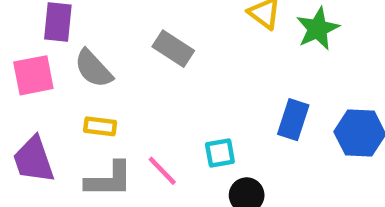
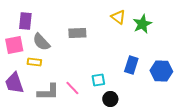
gray rectangle: (173, 49) -> (77, 33), turned -36
yellow rectangle: (100, 126) -> (34, 62), moved

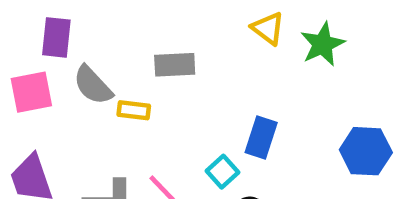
yellow rectangle: (34, 62) -> (134, 110), moved
blue rectangle: (131, 65) -> (261, 138), moved
cyan square: (98, 80) -> (222, 172), turned -32

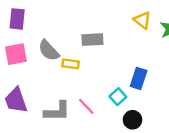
purple rectangle: (56, 37) -> (17, 19), moved

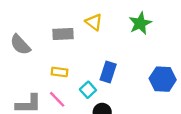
yellow triangle: (142, 20) -> (94, 22), moved
yellow rectangle: (71, 64) -> (59, 72), moved

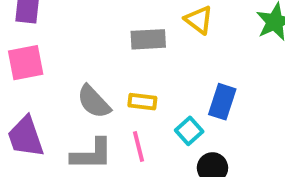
gray semicircle: (20, 45) -> (94, 102), moved
pink line: (57, 99) -> (138, 146), turned 30

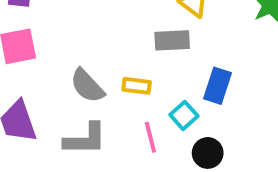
gray rectangle: (148, 39) -> (172, 40), moved
pink line: (138, 146) -> (150, 137), moved

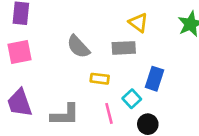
gray semicircle: (87, 86) -> (78, 47), moved

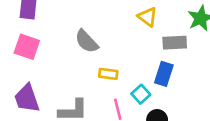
gray rectangle: (124, 48) -> (175, 43), moved
pink square: (20, 52) -> (27, 47), turned 30

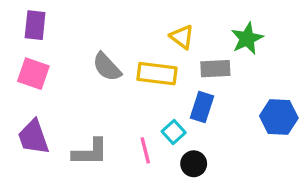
yellow rectangle: (108, 74) -> (157, 74), moved, size x1.6

